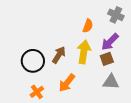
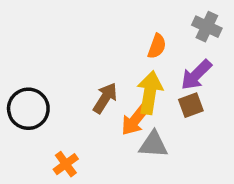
black circle: (33, 61) -> (28, 109), moved
gray triangle: (111, 82) -> (153, 144), moved
orange arrow: (67, 83) -> (135, 119), moved

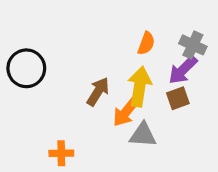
gray cross: (207, 27) -> (193, 45), moved
black circle: (28, 109) -> (26, 68), moved
orange cross: (66, 164) -> (61, 153), turned 35

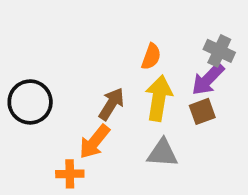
orange semicircle: (146, 43) -> (151, 57), moved
black circle: (26, 68) -> (30, 102), moved
orange arrow: (126, 112) -> (94, 142), moved

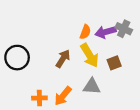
purple arrow: (208, 79) -> (106, 32), moved, turned 30
yellow arrow: (159, 98) -> (90, 55), turned 140
orange arrow: (94, 142) -> (63, 96), moved

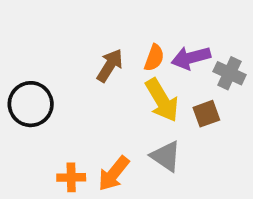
gray cross: (124, 29) -> (229, 73), moved
brown arrow: (63, 59) -> (110, 65), moved
gray triangle: (92, 86) -> (166, 156), turned 30

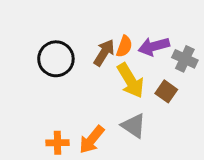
brown arrow: (110, 65) -> (104, 53), moved
black circle: (31, 104) -> (56, 59), moved
brown square: (206, 114) -> (166, 91), turned -35

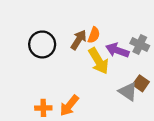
purple arrow: (154, 46) -> (117, 50), moved, turned 35
brown square: (166, 91) -> (141, 83), moved
gray triangle: (134, 126) -> (128, 92), moved

